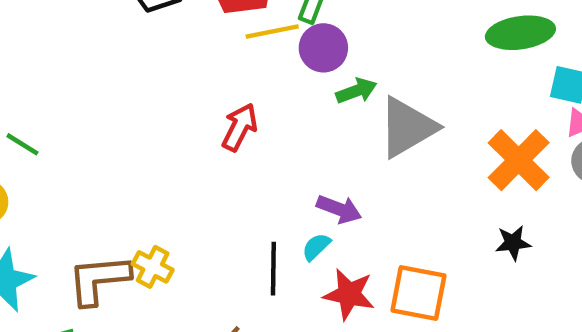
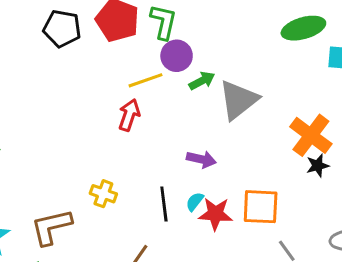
yellow line: (272, 31) -> (146, 80), moved
orange cross: (519, 160) -> (311, 135), moved
cyan semicircle: (316, 247) -> (195, 202), moved
yellow cross: (153, 267) -> (103, 194), moved

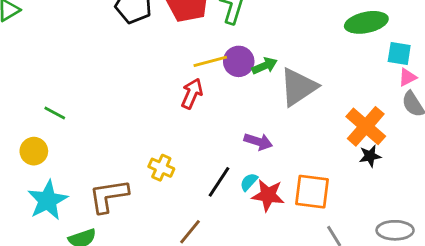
purple circle: (177, 56) -> (239, 61), moved
black line: (164, 204) -> (219, 182), turned 36

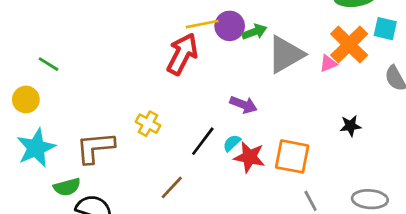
pink triangle: (407, 77) -> (328, 63), moved
red arrow: (192, 94) -> (182, 54), size x1.4
orange cross: (366, 126) -> (349, 45), moved

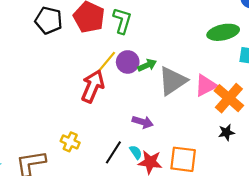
yellow line: (202, 24) -> (106, 62), turned -35
orange cross: (349, 45) -> (229, 98), moved
pink triangle: (328, 63) -> (206, 85), size x1.6
cyan semicircle: (232, 143) -> (136, 152), turned 104

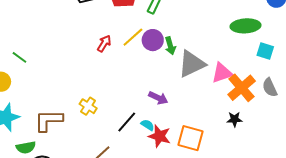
green arrow: (147, 65) -> (170, 46), turned 90
red arrow: (93, 86) -> (104, 43), moved, size x0.6
cyan semicircle: (136, 152) -> (148, 125), turned -32

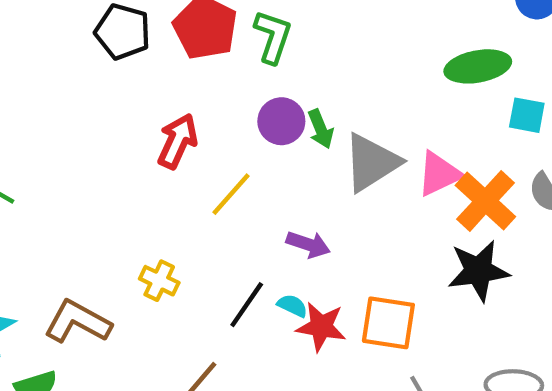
yellow line: (133, 37) -> (231, 194), moved
red arrow: (104, 43) -> (178, 141), size x1.4
black star: (235, 119) -> (478, 271), size x1.8
brown L-shape: (49, 120) -> (78, 322), turned 36

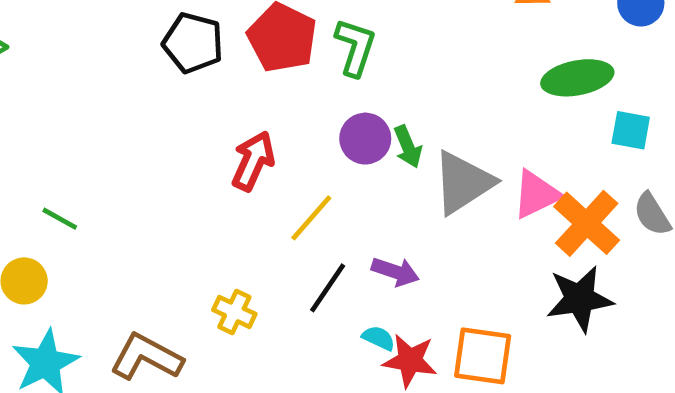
black line: (247, 305) -> (328, 288), moved

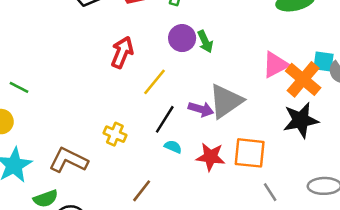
cyan square: (631, 130) -> (323, 61), moved
gray triangle: (463, 183) -> (226, 101), moved
cyan semicircle: (379, 338) -> (173, 147), moved

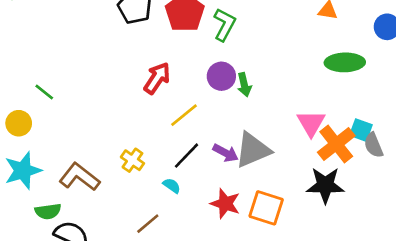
pink triangle: (275, 65) -> (311, 123), turned -44
cyan semicircle: (173, 147) -> (172, 186), moved

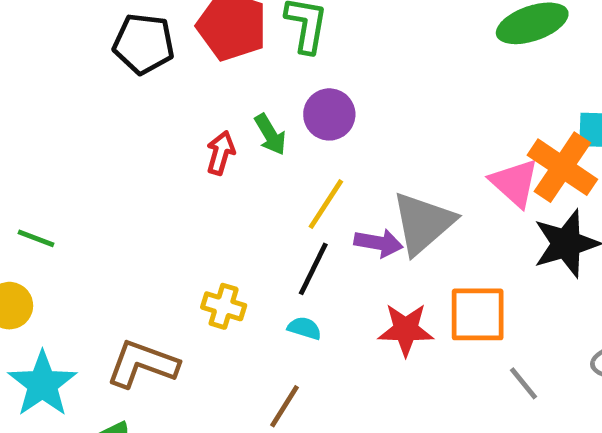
red arrow: (157, 78) -> (221, 153), size x0.7
green arrow: (244, 85) -> (270, 134), moved
yellow line: (184, 115) -> (326, 204), moved
pink triangle: (311, 123) -> (515, 183), moved

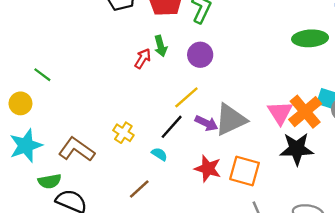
green arrow: (270, 134) -> (161, 46), moved

